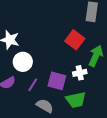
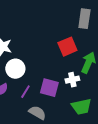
red square: (75, 40) -> (67, 47), turned 30
green trapezoid: (76, 100) -> (81, 107), moved

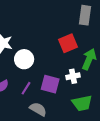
white circle: (15, 69) -> (24, 59), moved

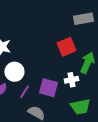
gray rectangle: (85, 15) -> (83, 19), turned 72
white circle: (24, 59) -> (14, 72), moved

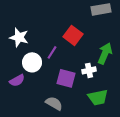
red square: (66, 47) -> (73, 35), moved, turned -30
purple line: (24, 92) -> (52, 52), moved

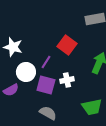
white cross: (89, 70) -> (67, 80), moved
purple square: (66, 78) -> (46, 85), moved

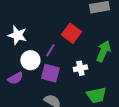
white cross: (67, 80) -> (80, 68), moved

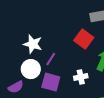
red square: (71, 33) -> (84, 39), moved
white star: (17, 35) -> (33, 44), moved

